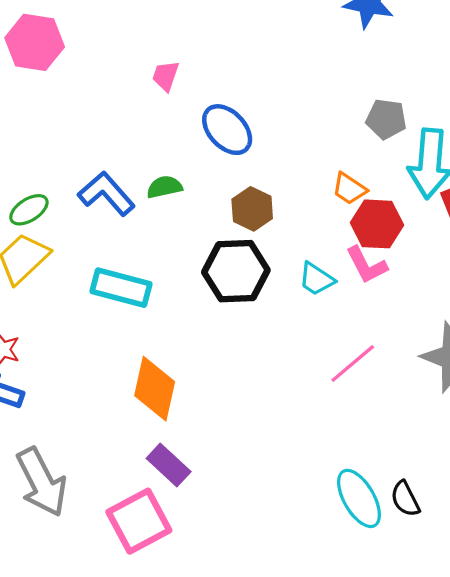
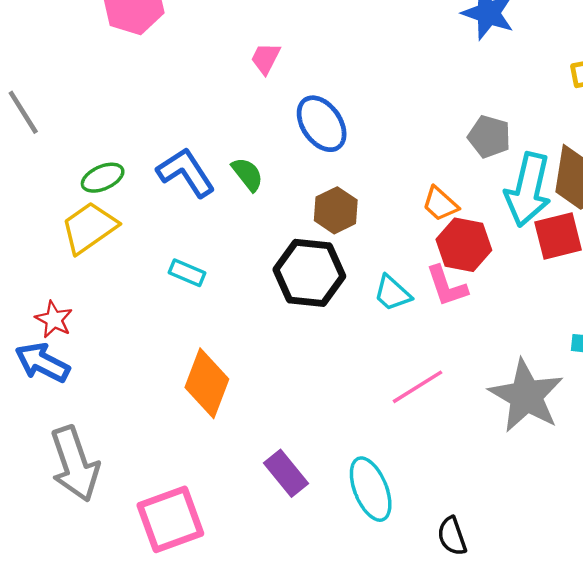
green semicircle: (164, 187) -> (247, 174), turned 56
cyan rectangle: (121, 288) -> (187, 273), size x0.6
purple rectangle: (169, 465) -> (286, 473), moved
cyan ellipse: (359, 498) -> (371, 489), moved

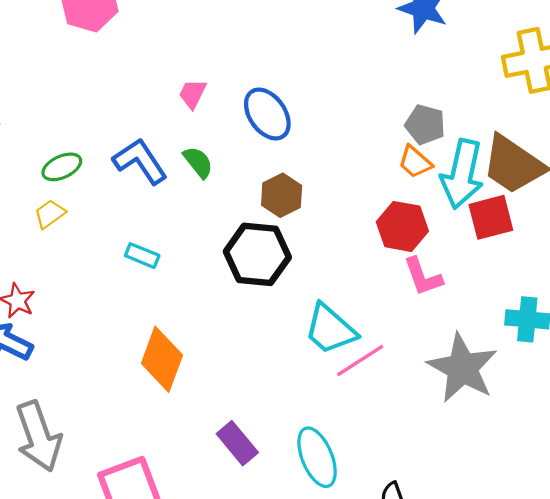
pink trapezoid: (265, 58) -> (193, 94), moved
orange trapezoid: (440, 204) -> (415, 162), moved
yellow trapezoid: (89, 228) -> (50, 214), size x0.6
pink L-shape: (447, 286) -> (423, 277), moved
cyan trapezoid: (392, 293) -> (330, 329), moved, size x1.5

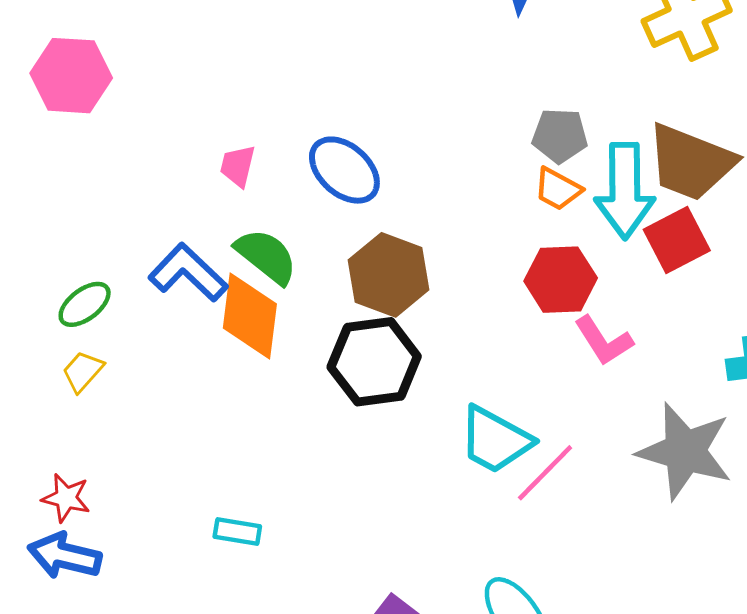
green semicircle: (198, 162) -> (266, 256), size x1.4
brown hexagon: (282, 195) -> (389, 275), size x1.4
cyan rectangle: (142, 256) -> (237, 531), moved
orange diamond: (162, 359) -> (250, 316), moved

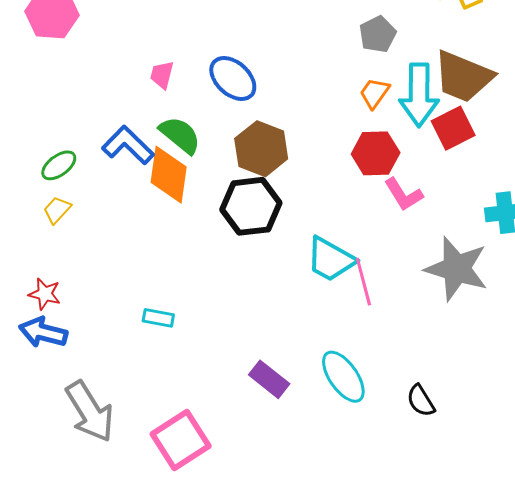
gray pentagon: (560, 136) -> (378, 34), moved, turned -30
orange trapezoid: (558, 189) -> (375, 93), turned 96
pink line: (545, 473) -> (363, 282), turned -60

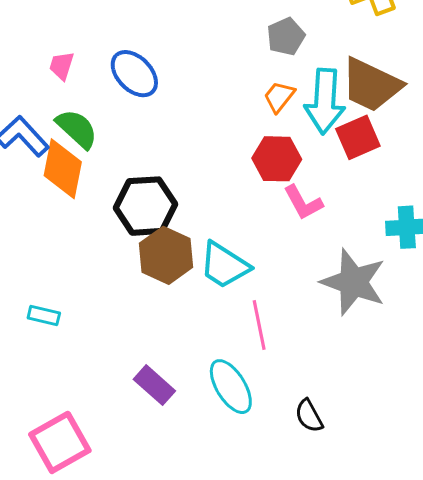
brown hexagon: (261, 149) -> (166, 255), moved
pink line: (363, 282) -> (259, 325), moved

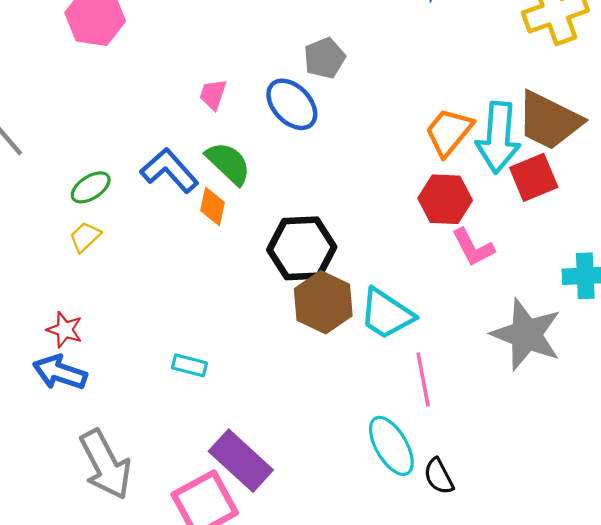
gray pentagon: (286, 37) -> (324, 58), moved
orange trapezoid: (279, 97) -> (449, 132), size x1.4
orange diamond: (63, 169) -> (212, 206), size x0.6
purple rectangle: (154, 385) -> (241, 461), moved, size x1.4
black semicircle: (309, 416) -> (439, 476), moved

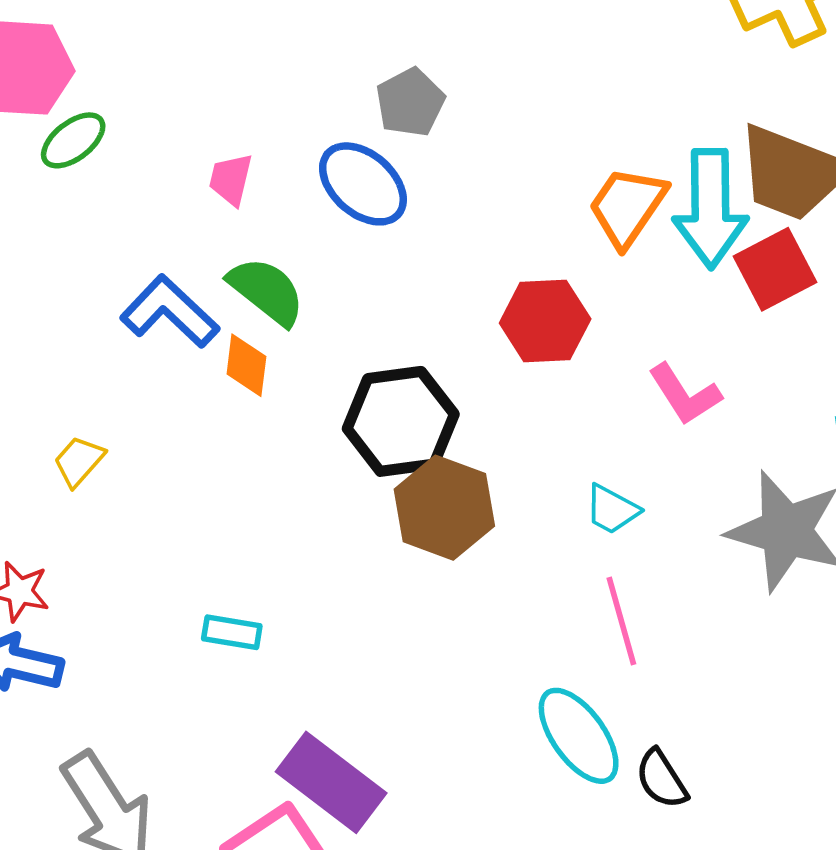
green ellipse: (91, 187) -> (73, 140), moved
red hexagon: (445, 199) -> (545, 321), moved
yellow trapezoid: (85, 237) -> (79, 461), moved
cyan trapezoid: (386, 314) -> (612, 509), moved, size x0.6

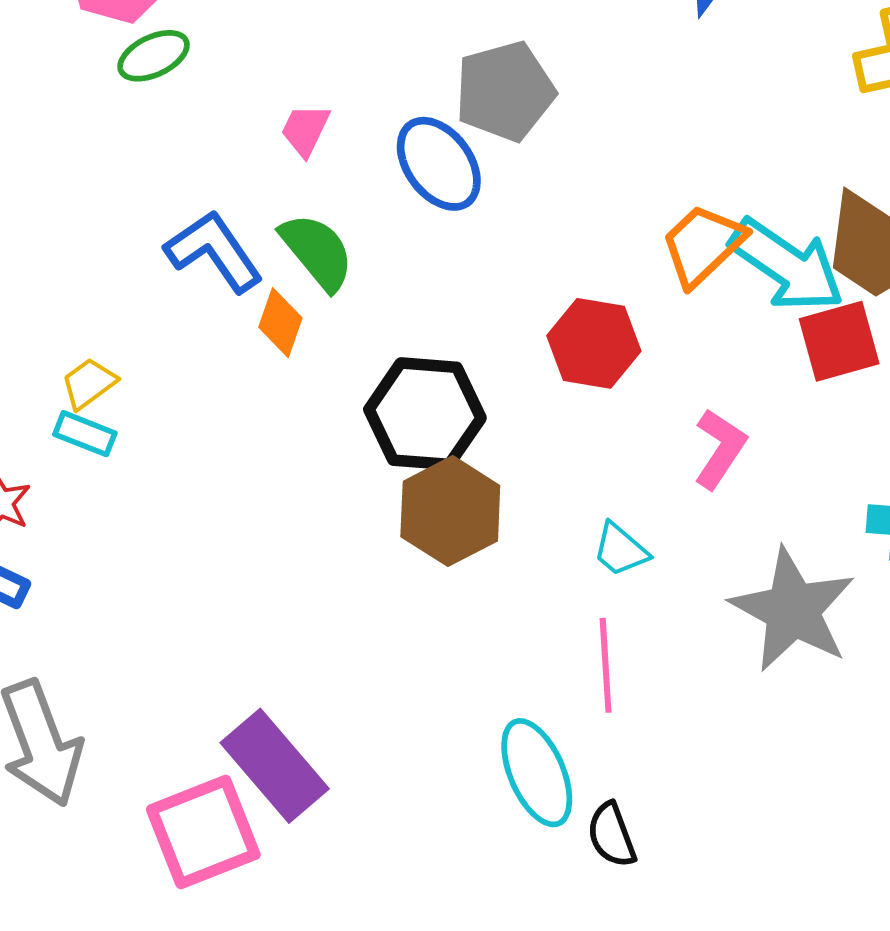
gray pentagon: (410, 102) -> (505, 91), size x1.4
cyan arrow: (710, 208) -> (787, 265), turned -67
pink L-shape: (685, 394) -> (720, 449), turned -126
cyan rectangle: (232, 632) -> (85, 434), moved

